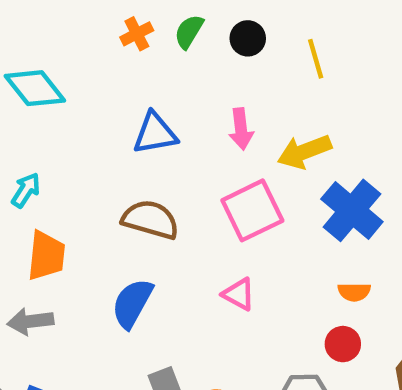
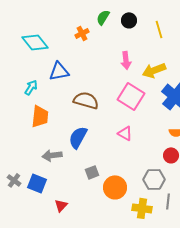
orange cross: (137, 34) -> (82, 33), moved
blue triangle: (155, 133) -> (59, 71), moved
pink square: (252, 210) -> (131, 96), turned -32
gray arrow: (30, 321) -> (52, 155), moved

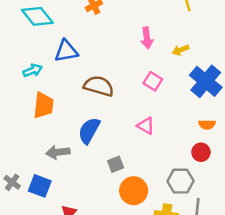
yellow arrow: (154, 70) -> (181, 50), size x0.6
cyan arrow: (31, 87) -> (33, 70), turned 35
pink square: (131, 96) -> (153, 81), size x0.6
gray square: (92, 172) -> (116, 164), moved

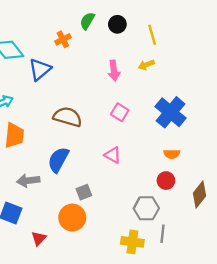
yellow arrow: (181, 50) -> (146, 65), moved
blue triangle: (66, 51) -> (40, 69), moved, turned -30
orange circle: (134, 191) -> (72, 218), moved

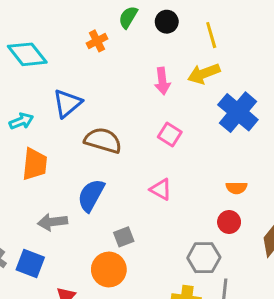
yellow arrow: (146, 65) -> (204, 74), size x1.5
blue triangle: (40, 69) -> (67, 103), moved
blue cross: (171, 112) -> (238, 112), moved

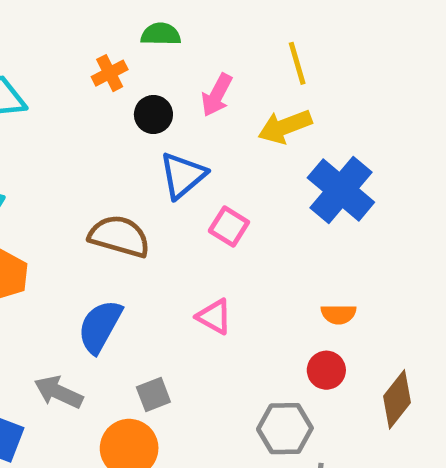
green semicircle: (128, 17) -> (161, 34), turned 60
black circle: (167, 22) -> (153, 114), moved
pink arrow: (162, 81) -> (217, 95), moved, turned 35
blue triangle: (67, 103) -> (183, 175), moved
gray arrow: (52, 222) -> (58, 392), moved, turned 32

